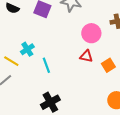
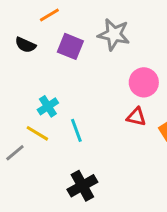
yellow line: (11, 61) -> (37, 133), moved

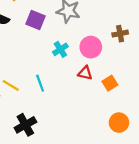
cyan cross: (48, 106) -> (60, 49), moved
black cross: (82, 186) -> (25, 125), moved

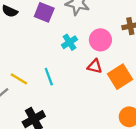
orange square: (110, 83) -> (120, 77), size x1.5

